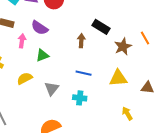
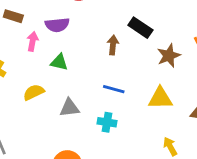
purple semicircle: (40, 28) -> (57, 25), turned -42
green triangle: (42, 55) -> (59, 62), turned 32
gray triangle: (52, 89) -> (70, 108), turned 42

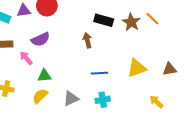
pink arrow: (32, 41) -> (26, 58), turned -32
brown star: (169, 56) -> (131, 22), moved
green triangle: (59, 62) -> (44, 76), moved

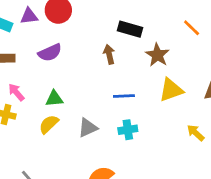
brown star: (131, 22) -> (157, 55), moved
pink arrow: (26, 58) -> (16, 92), moved

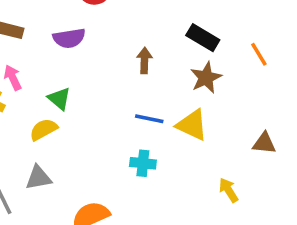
black rectangle: (130, 29) -> (203, 38), moved
yellow triangle: (171, 90) -> (192, 125), moved, turned 30
green triangle: (54, 99) -> (59, 99), turned 30
gray triangle: (88, 128) -> (38, 178), moved

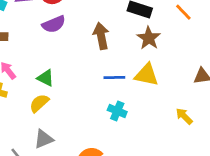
purple semicircle: (69, 38) -> (54, 24), moved
brown arrow: (144, 60) -> (101, 36), size x1.4
cyan cross: (143, 163) -> (117, 111), turned 30

